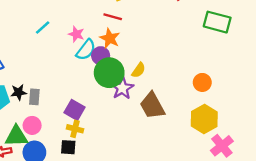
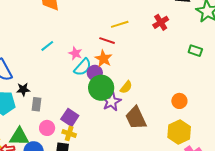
green rectangle: (217, 22) -> (195, 51), size x0.6
black star: (19, 92) -> (23, 89), moved
pink circle: (32, 125) -> (47, 128), moved

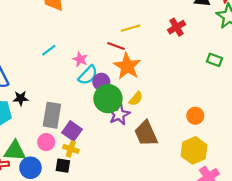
orange star: (103, 59) -> (127, 66), moved, size x1.4
gray rectangle: (36, 104) -> (52, 115), moved, size x1.6

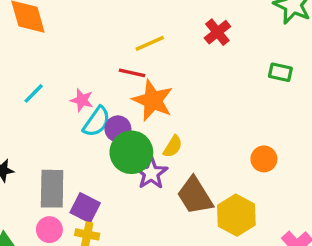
yellow hexagon: (194, 150) -> (236, 215), moved

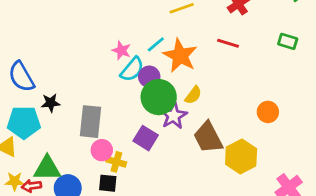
red line: (132, 73) -> (228, 43), moved
cyan line: (34, 93) -> (156, 44), moved
purple square: (85, 208) -> (146, 138), moved
pink circle: (49, 230) -> (102, 150), moved

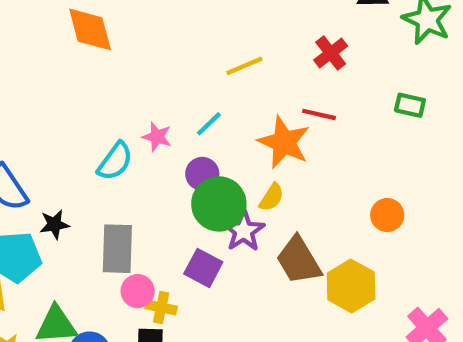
orange star: (180, 56) -> (284, 142), moved
cyan semicircle: (132, 69) -> (115, 161), moved

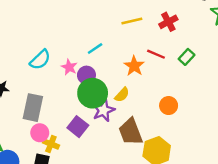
yellow line: (244, 66) -> (132, 21), moved
green rectangle: (410, 105) -> (187, 57), moved, turned -70
pink star: (157, 137) -> (69, 67), moved
orange star: (284, 142) -> (134, 66), size x0.7
orange circle: (387, 215) -> (169, 106), moved

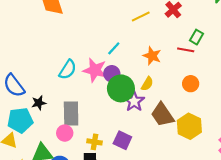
red line: (156, 54) -> (186, 50), moved
pink star: (69, 67) -> (95, 70), size x1.6
purple square: (78, 127) -> (122, 140), moved
pink circle: (40, 133) -> (65, 133), moved

